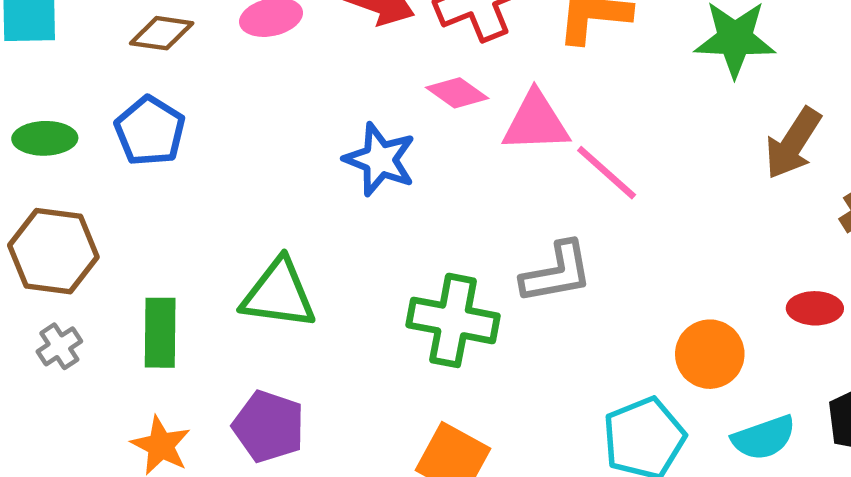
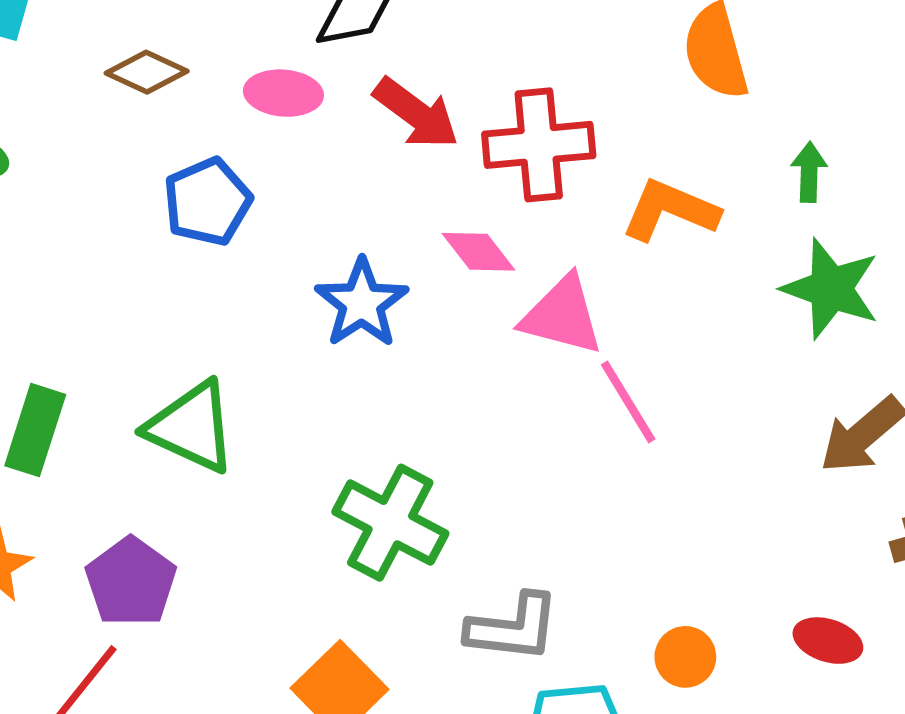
blue pentagon: (150, 131) -> (207, 202), moved
gray L-shape: (557, 273) -> (513, 628), moved
orange circle: (710, 354) -> (685, 657), size x0.7

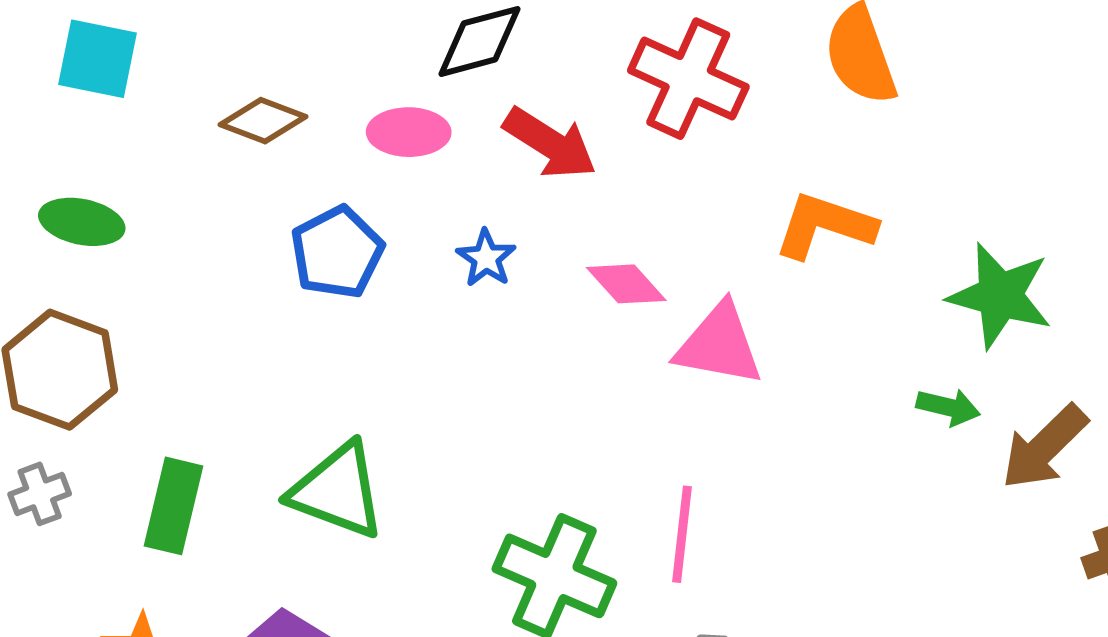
red cross: (539, 145) -> (688, 79), moved, turned 34
green arrow: (809, 172) -> (948, 407), moved, turned 106
blue star: (362, 303) -> (486, 258), moved, size x0.6
pink line: (628, 402) -> (682, 534), moved, turned 42

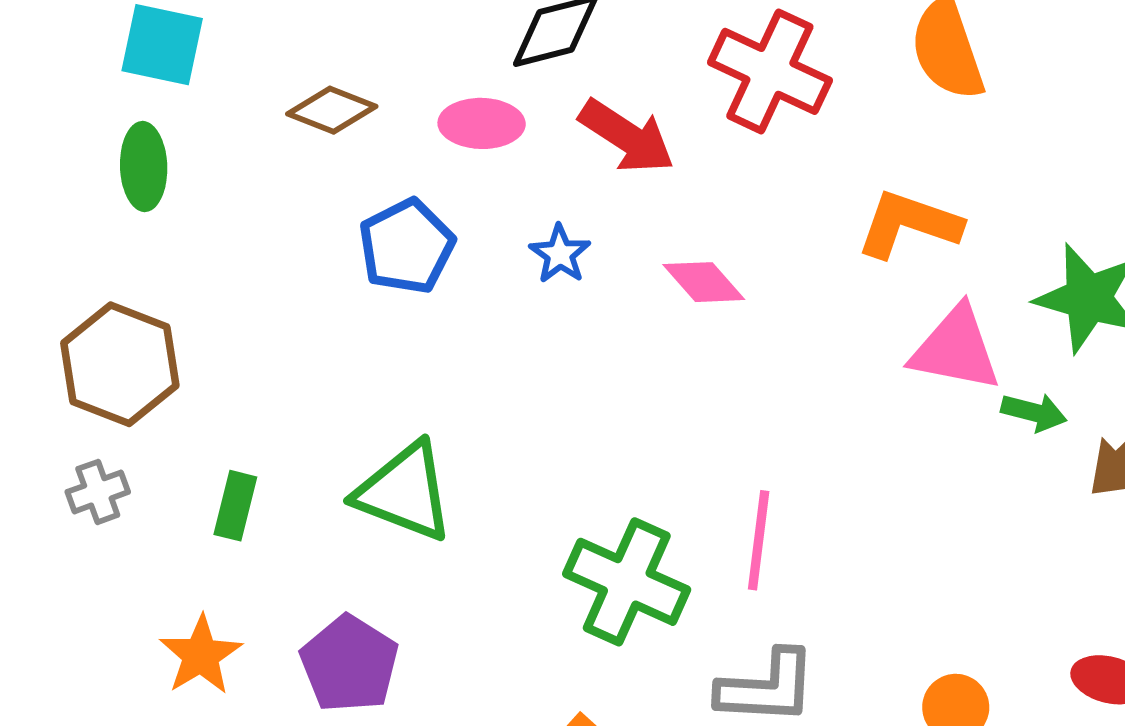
green ellipse: (82, 222) -> (144, 167), moved, turned 76
pink triangle: (719, 345) -> (956, 349), moved
green rectangle: (173, 506) -> (235, 506), size x0.7

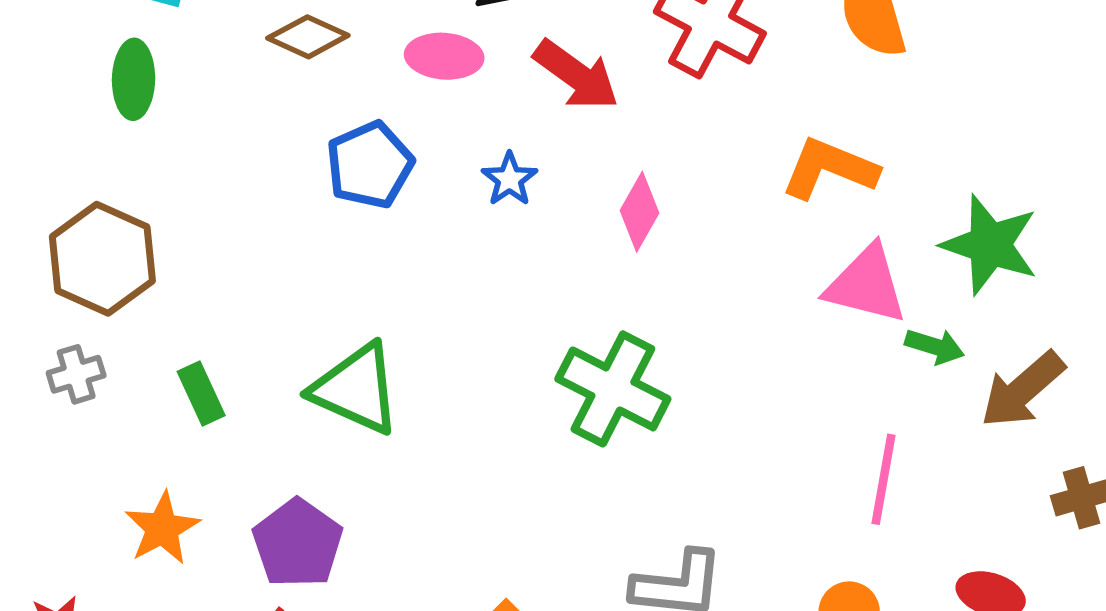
pink diamond: (704, 282) -> (640, 212), turned 68
green rectangle: (235, 506) -> (201, 393), turned -42
pink line: (759, 540) -> (883, 479), moved
green cross: (627, 582) -> (613, 389), moved

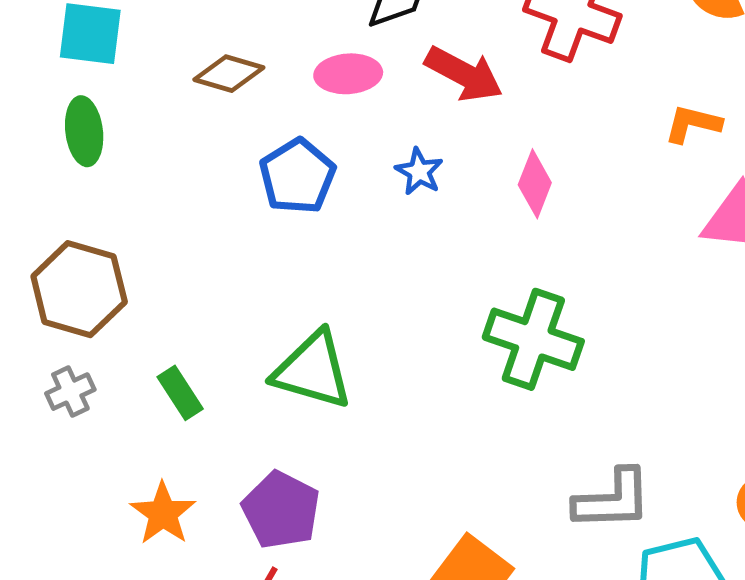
orange L-shape: (829, 169) -> (693, 124), size x0.7

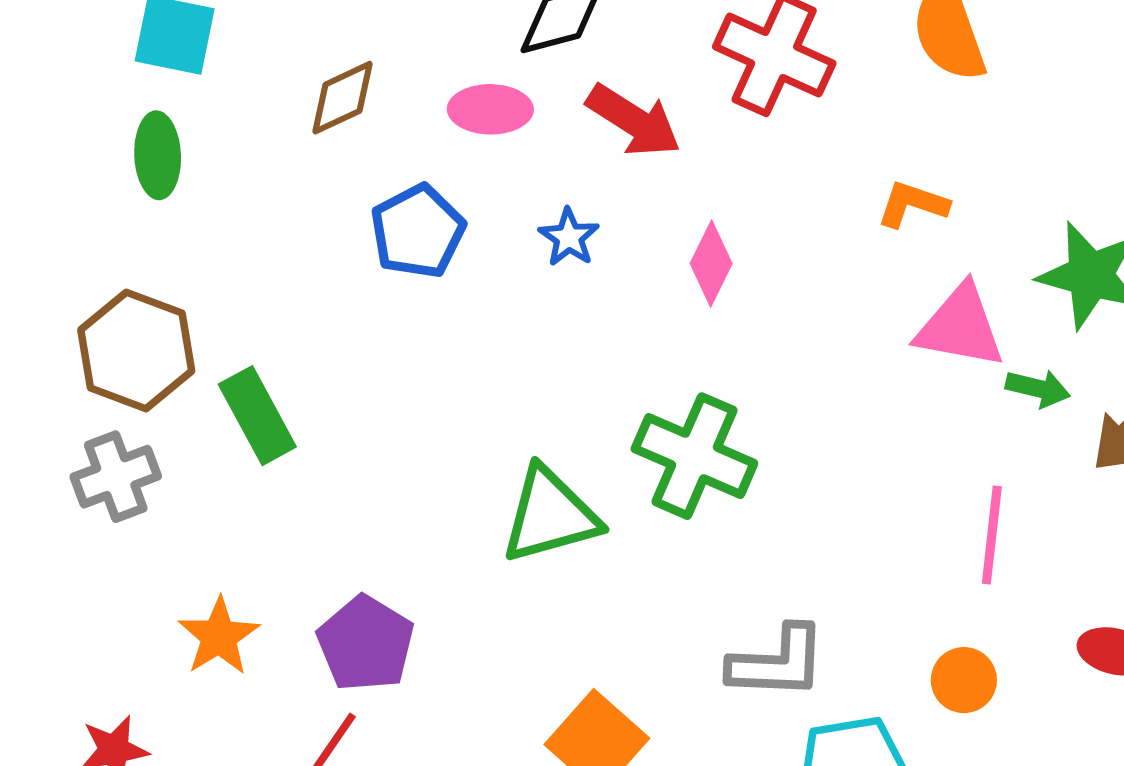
brown diamond: (229, 74) -> (342, 98), turned -46
green triangle: (313, 370) -> (550, 515), moved, turned -36
gray cross: (70, 392) -> (116, 477), size x1.4
green rectangle: (180, 393) -> (257, 416), moved, size x1.4

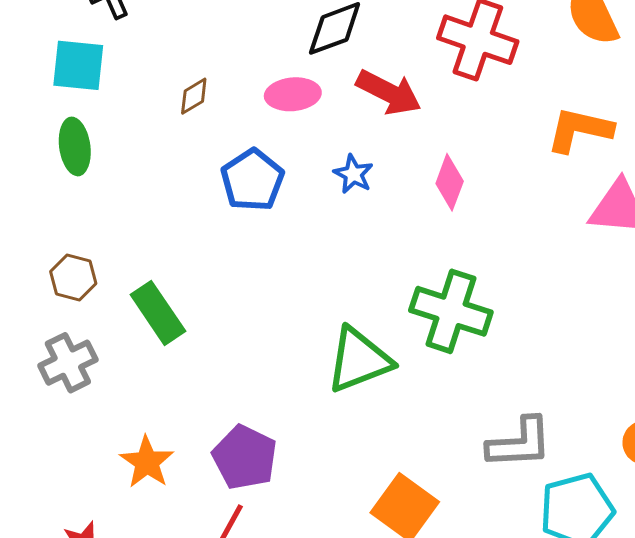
brown diamond: (342, 98) -> (194, 96), size x0.7
orange L-shape: (913, 204) -> (580, 130), size x1.4
brown hexagon: (136, 350) -> (73, 278), size x0.6

